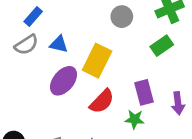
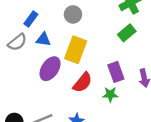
blue rectangle: (33, 16) -> (31, 19), moved
gray circle: (122, 17) -> (73, 14), moved

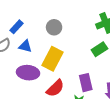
purple ellipse: (50, 69) -> (28, 73), turned 55

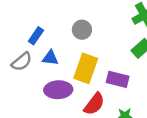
purple rectangle: (86, 83) -> (118, 79), moved, turned -54

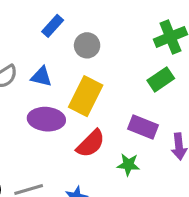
blue rectangle: (36, 36) -> (53, 26), moved
purple rectangle: (118, 79) -> (143, 127), moved

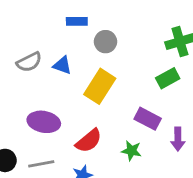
blue rectangle: (53, 26) -> (77, 21), turned 42
purple ellipse: (46, 119) -> (44, 122), moved
red semicircle: (91, 144) -> (89, 141), moved

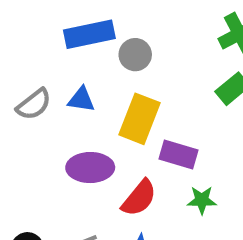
blue rectangle: (77, 21) -> (89, 34), size x1.6
purple rectangle: (148, 119) -> (179, 155), moved
purple ellipse: (44, 122) -> (90, 168), moved

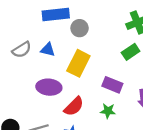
purple rectangle: (179, 155) -> (112, 85), moved

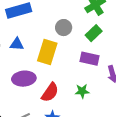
gray circle: (80, 28) -> (64, 28), moved
purple rectangle: (112, 85) -> (89, 59), moved

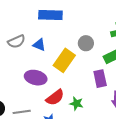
purple rectangle: (89, 59) -> (100, 79), turned 48
green star: (82, 91) -> (76, 104), moved

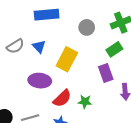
gray circle: (86, 43) -> (87, 27), moved
blue triangle: (39, 45) -> (39, 47), turned 32

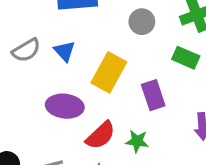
green rectangle: (114, 49) -> (186, 58), turned 56
purple rectangle: (106, 73) -> (153, 95), moved

